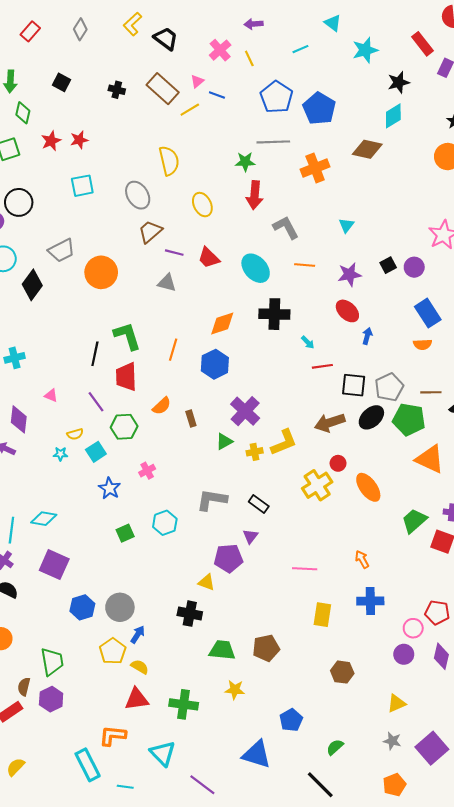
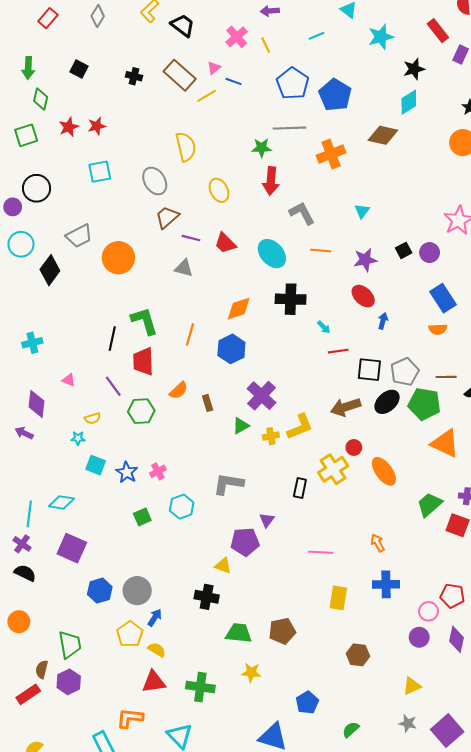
cyan square: (96, 452) -> (96, 465), moved, turned -36
pink cross: (147, 471) -> (158, 471), moved
black rectangle: (259, 504) -> (300, 488), moved, turned 66

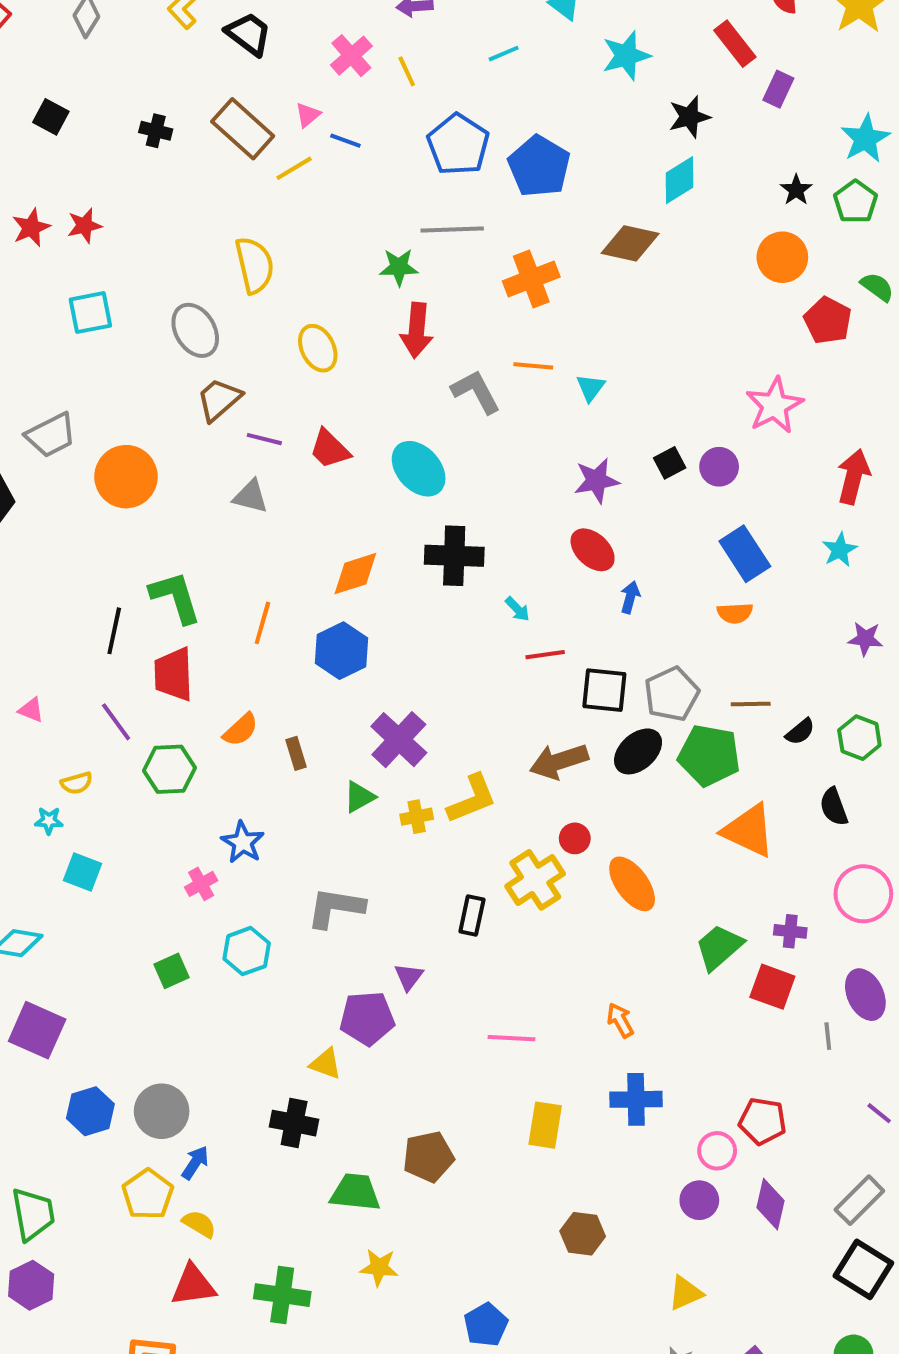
orange line: (321, 250) -> (533, 366), moved
blue star: (127, 472) -> (243, 842), moved
brown pentagon: (282, 631) -> (428, 1157), moved

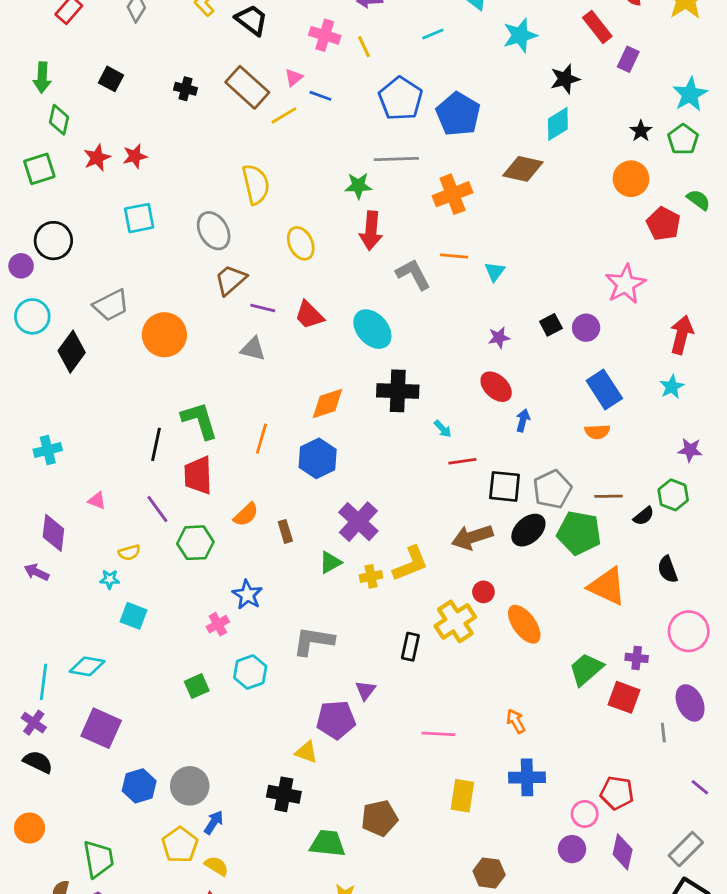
pink cross: (351, 56) -> (325, 35), turned -32
purple star: (597, 481) -> (499, 338), size x0.7
green hexagon: (859, 738) -> (673, 495), moved

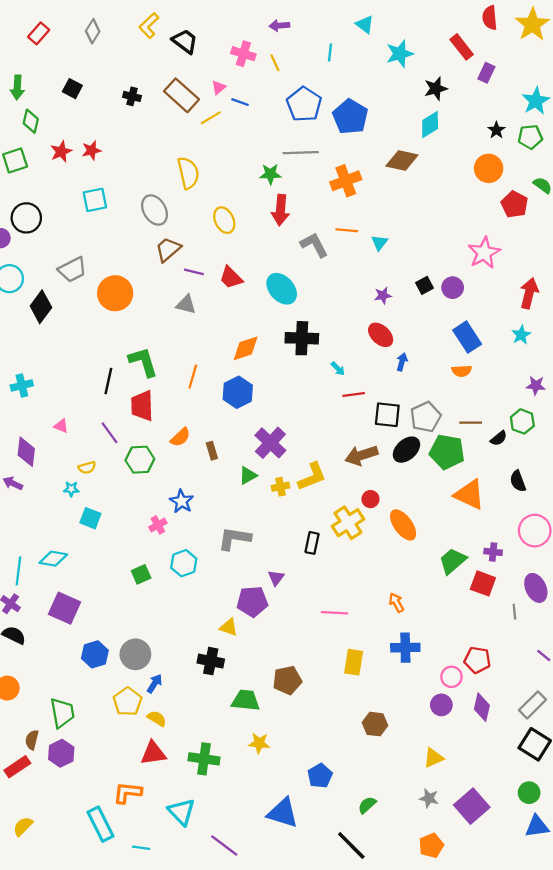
cyan line: (433, 34) -> (330, 53), turned -60
green pentagon: (683, 139) -> (530, 137), turned 30

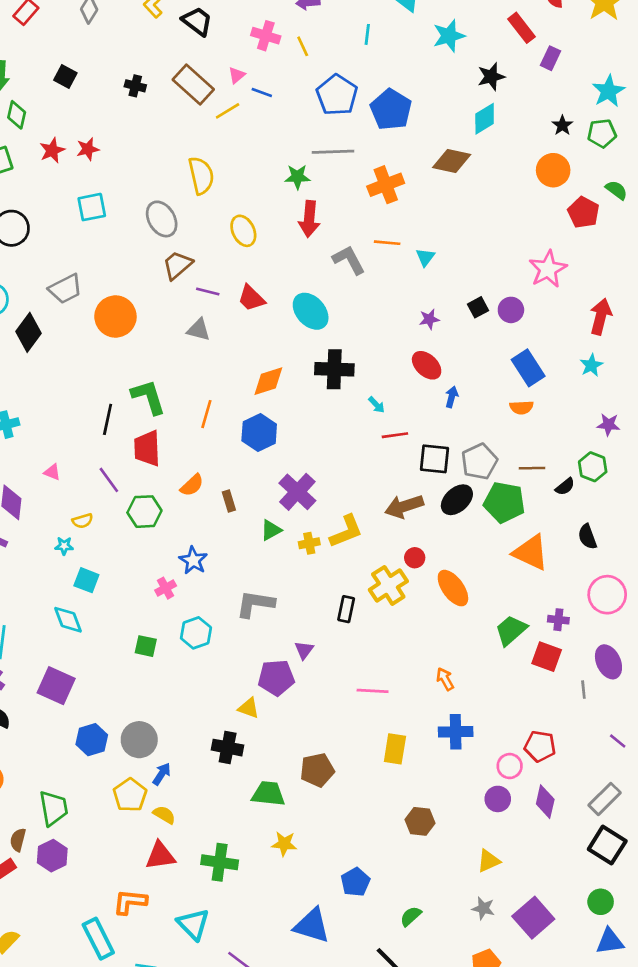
cyan diamond: (53, 559) -> (68, 620), moved, turned 60
green square: (141, 574) -> (146, 646), turned 36

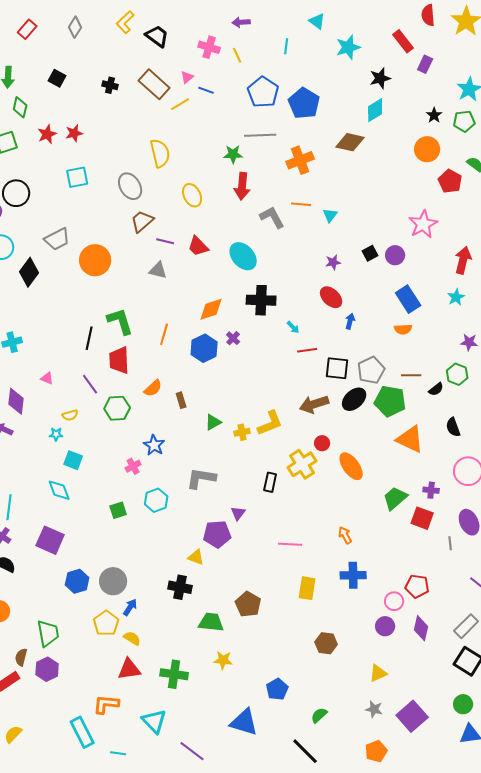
purple cross: (297, 492) -> (233, 338), moved, size x0.5
green square: (146, 646) -> (118, 510), turned -30
brown pentagon: (317, 770) -> (248, 604), turned -30

